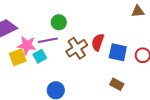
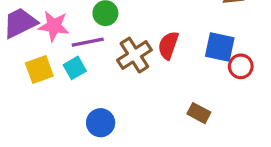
pink star: (27, 45) -> (54, 26), moved
blue square: (118, 52) -> (220, 47), moved

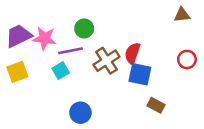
blue square: (220, 47) -> (140, 74), moved
red circle: (241, 66) -> (187, 59), moved
yellow square: (39, 70) -> (17, 72), moved

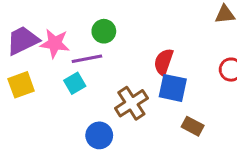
brown cross: (106, 61) -> (131, 103), moved

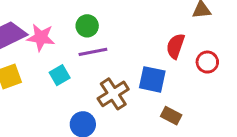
purple line: (87, 59) -> (93, 52), moved
red semicircle: (164, 62) -> (175, 46), moved

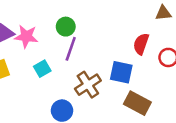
purple line: (93, 52) -> (71, 49), turned -60
brown rectangle: (171, 116) -> (137, 103), size x1.5

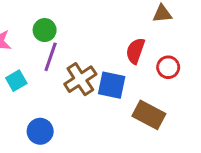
brown cross: (88, 85) -> (80, 79), moved
brown rectangle: (137, 103) -> (149, 115), moved

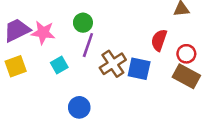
brown rectangle: (149, 115) -> (186, 76), moved

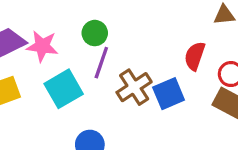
cyan square: (59, 65) -> (64, 89), size x1.6
blue square: (139, 69) -> (169, 94), turned -35

